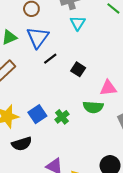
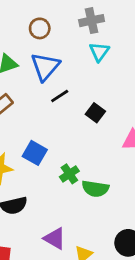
green semicircle: (93, 107) -> (95, 189), moved
blue square: (37, 114) -> (35, 153), moved, turned -30

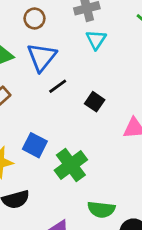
green cross: (69, 174) -> (71, 165), size x1.6
green semicircle: (95, 189) -> (101, 209), moved

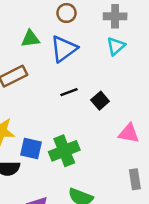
black line: (58, 86) -> (69, 92), moved
blue square: (35, 145) -> (31, 148), moved, turned -30

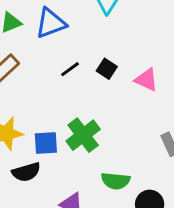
blue triangle: (64, 49) -> (51, 23), turned 32
pink triangle: (129, 133) -> (146, 80), moved, turned 30

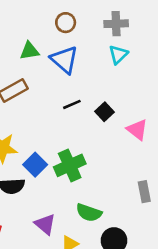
blue triangle: (51, 23) -> (64, 60), turned 48
blue square: (46, 143) -> (35, 165), turned 35

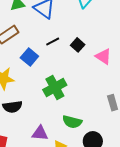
blue square: (35, 165) -> (29, 57), moved
purple triangle: (45, 224) -> (40, 133), turned -30

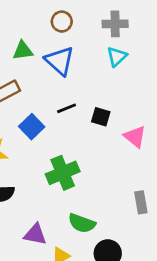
black square: (78, 45) -> (101, 117), turned -32

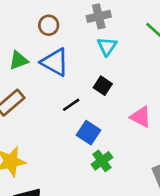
black square: (101, 117) -> (103, 86), moved, turned 30
blue square: (32, 127) -> (88, 133), moved
green cross: (63, 173) -> (102, 161), moved, size x0.7

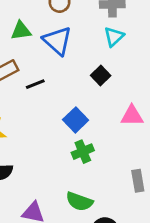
black line: (71, 105) -> (35, 84), moved
pink triangle: (141, 117) -> (132, 116), turned -40

